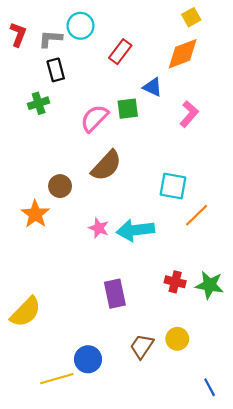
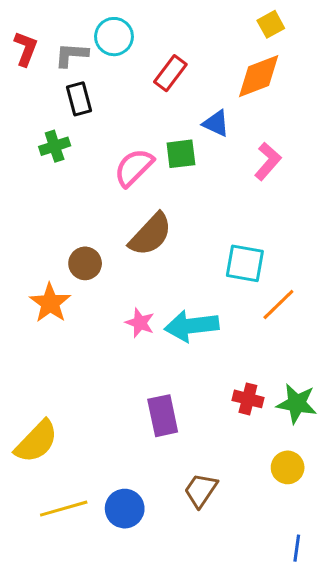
yellow circle: (177, 339) -> (288, 467), moved
yellow line: (57, 379) -> (64, 509), moved
blue line: (210, 387) -> (297, 548), turned 36

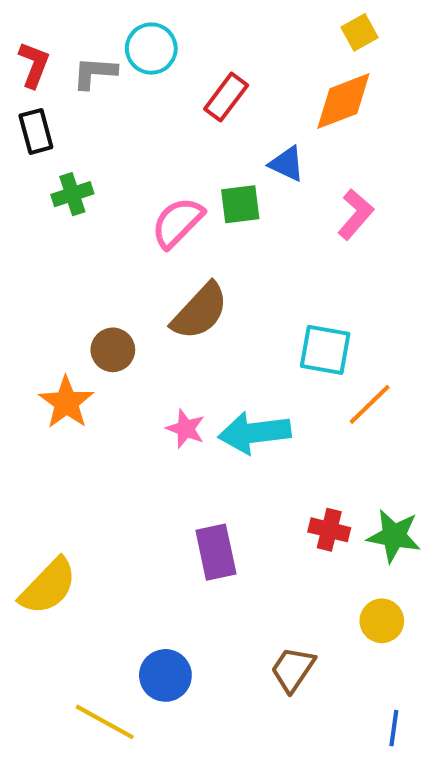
black rectangle: (79, 99) -> (36, 131), moved
brown trapezoid: (201, 490) -> (293, 669), moved
yellow line: (64, 509) -> (105, 722), moved, turned 45

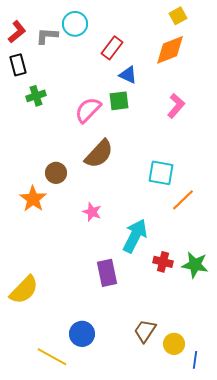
red L-shape: (34, 65) -> (17, 32), turned 30
blue triangle: (287, 164) -> (128, 75), moved
cyan arrow: (254, 433) -> (135, 236), moved, turned 124
yellow circle: (382, 621) -> (174, 344), moved

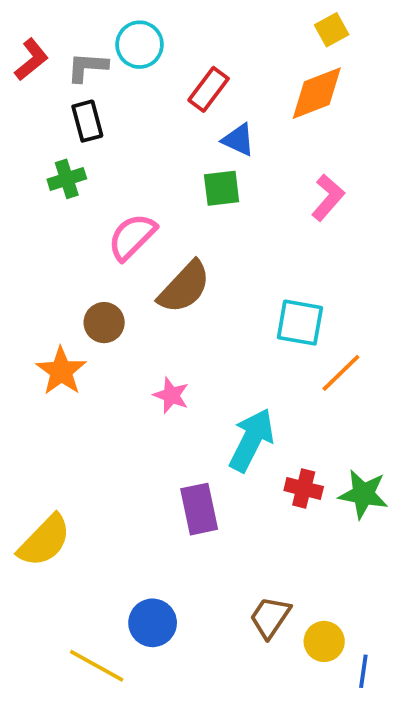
black rectangle: (18, 65) -> (87, 121), moved
pink semicircle: (88, 110) -> (132, 237), moved

